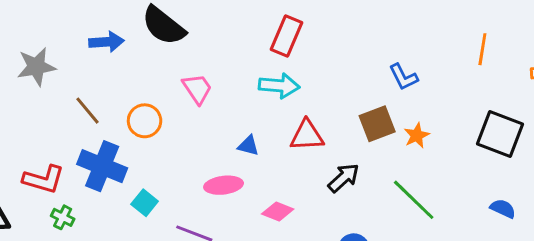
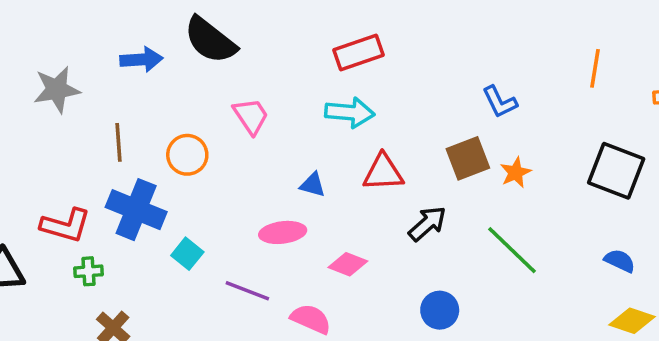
red rectangle: (286, 36) -> (358, 52), turned 48
brown line: (87, 111) -> (118, 142), turned 36
green cross: (63, 217) -> (88, 271), turned -30

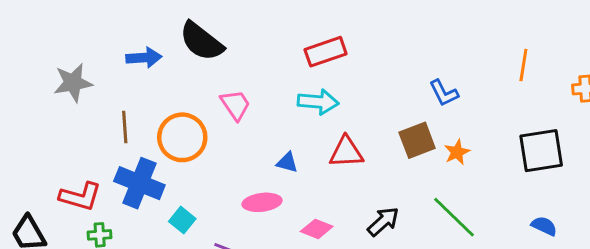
orange circle: (187, 155) -> (182, 137), size x1.4
black square: (616, 171) -> (541, 151), turned -30
black arrow: (427, 224) -> (383, 222), moved

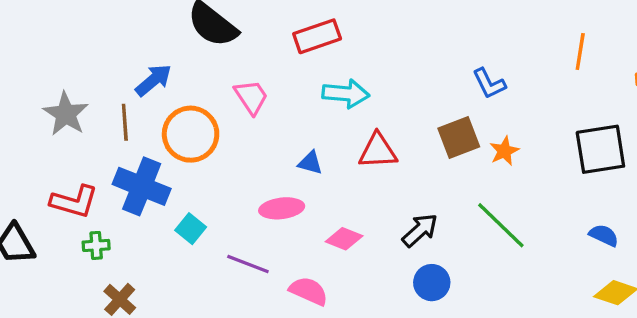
red rectangle: (326, 52) -> (317, 36), moved
blue arrow: (144, 58) -> (153, 80), moved, turned -36
gray star: (73, 83) -> (66, 114), moved, turned -30

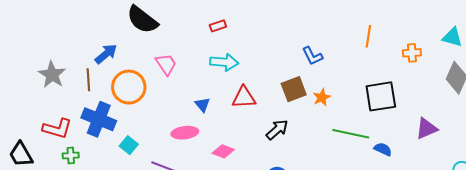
red rectangle: (317, 36) -> (218, 26), moved, size x0.6
blue triangle: (310, 163) -> (202, 105), turned 35
green line: (501, 225) -> (351, 134), moved, turned -32
black arrow: (420, 230) -> (277, 130), moved

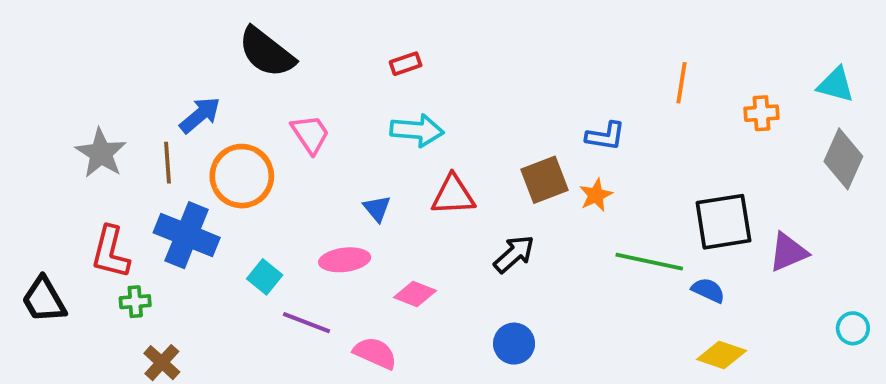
blue L-shape: (312, 56) -> (605, 136), moved, turned -55
black square: (381, 96) -> (723, 222), moved
red L-shape: (57, 129) -> (110, 252), turned 88
cyan square: (129, 145) -> (265, 277), moved

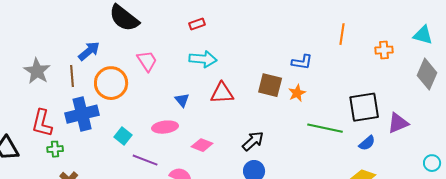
brown square: (544, 180) -> (270, 85), turned 35
blue cross: (187, 235) -> (82, 114), turned -36
black arrow: (514, 254) -> (253, 141), moved
blue semicircle: (708, 290) -> (367, 143), moved, turned 114

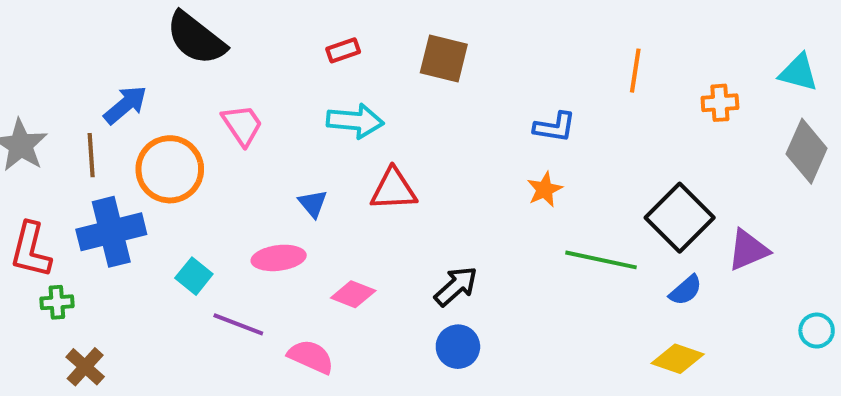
brown square: (270, 85) -> (444, 58), moved
black square: (364, 107) -> (680, 218), turned -36

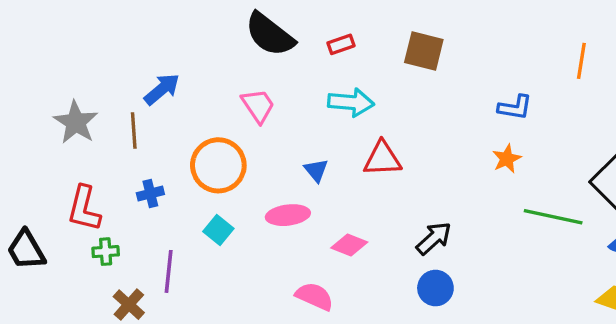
black semicircle: (196, 38) -> (270, 34), moved
orange circle: (170, 169) -> (218, 165), moved
blue cross: (111, 232) -> (150, 194), size x0.5
purple line: (238, 324) -> (169, 271), moved, turned 75

